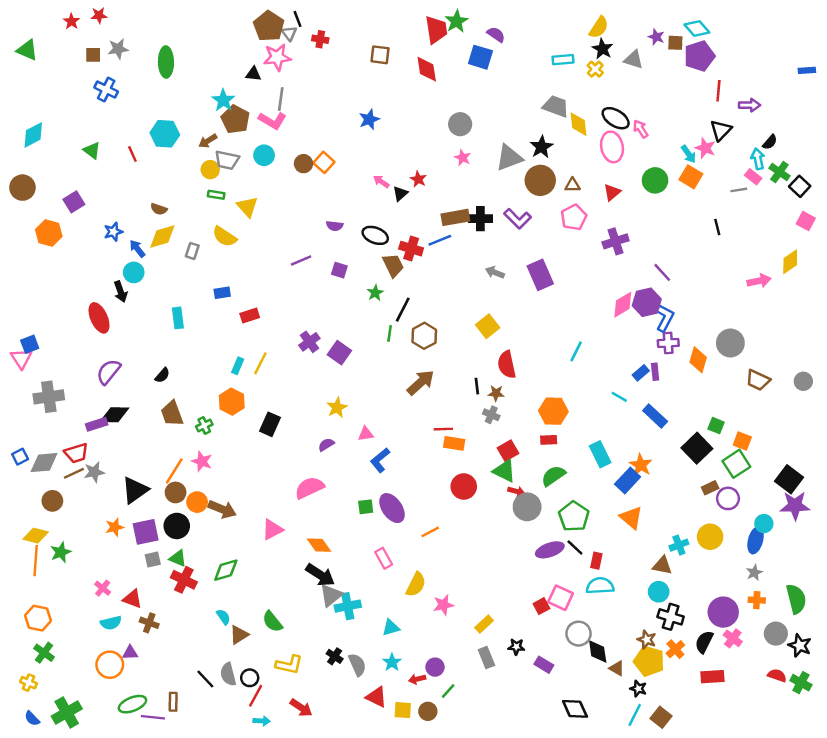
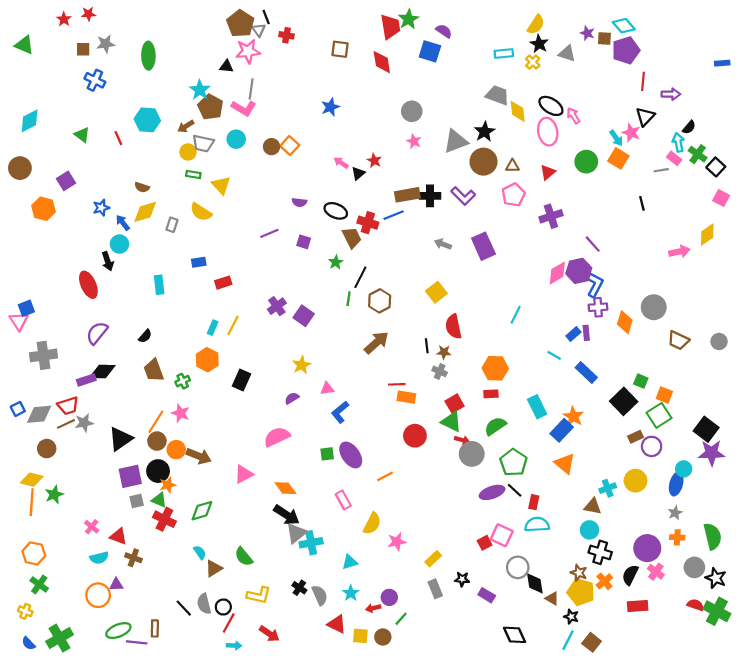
orange star: (115, 527) -> (168, 485), moved
green cross: (801, 683) -> (717, 611), size x1.4

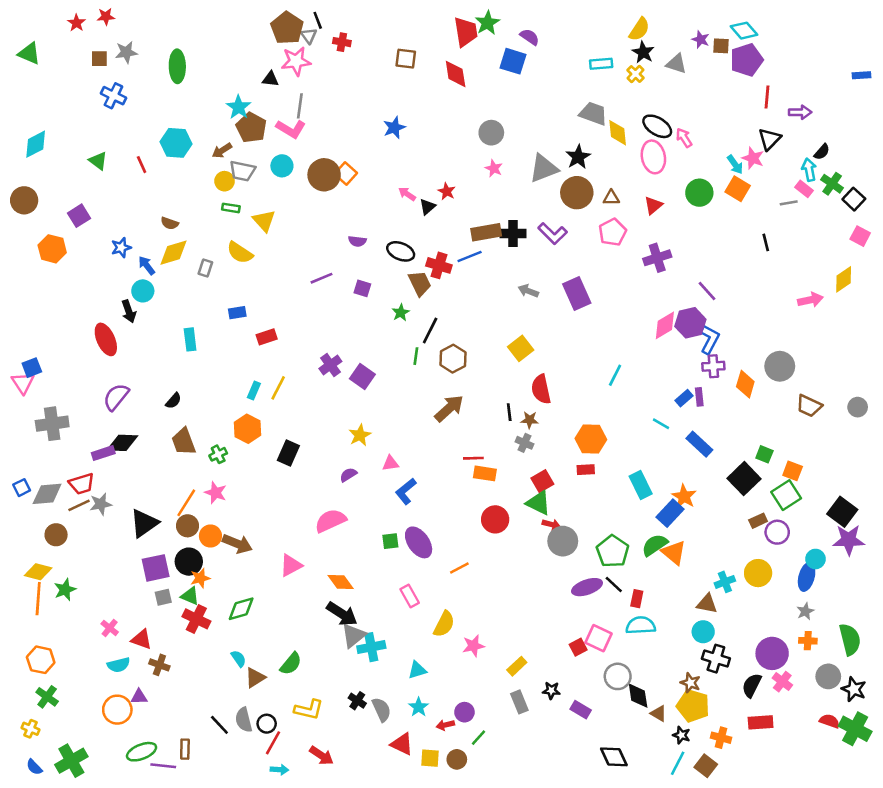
brown circle: (272, 147) -> (324, 175), size x1.6
green semicircle: (495, 426) -> (655, 545), moved
green semicircle: (244, 557) -> (291, 664), turned -102
orange cross: (604, 581) -> (721, 738), moved, turned -35

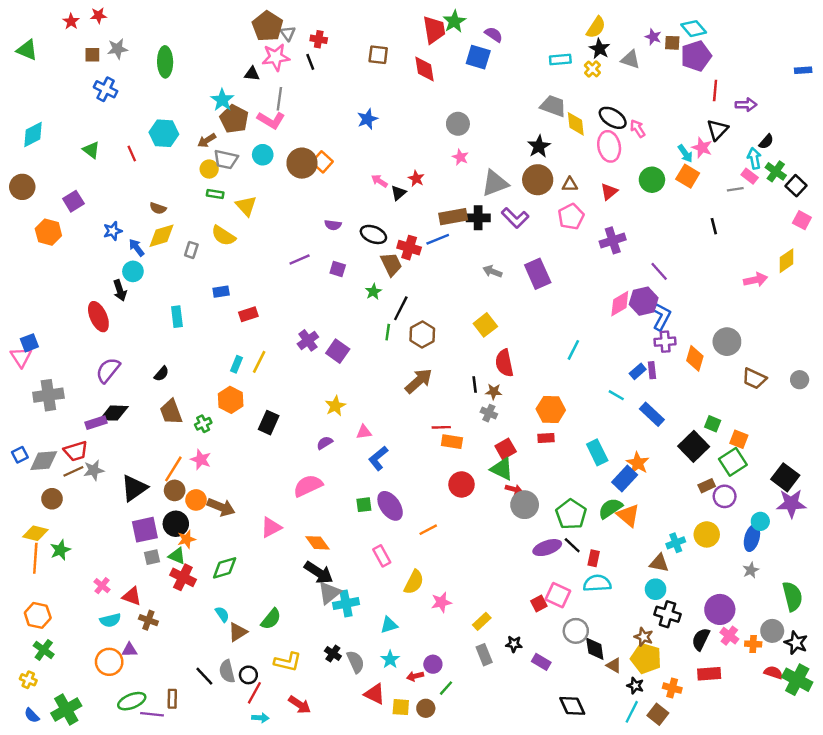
black line: (318, 20) -> (310, 62), moved
gray triangle: (544, 168) -> (495, 183), moved
orange cross: (808, 641) -> (753, 644), moved

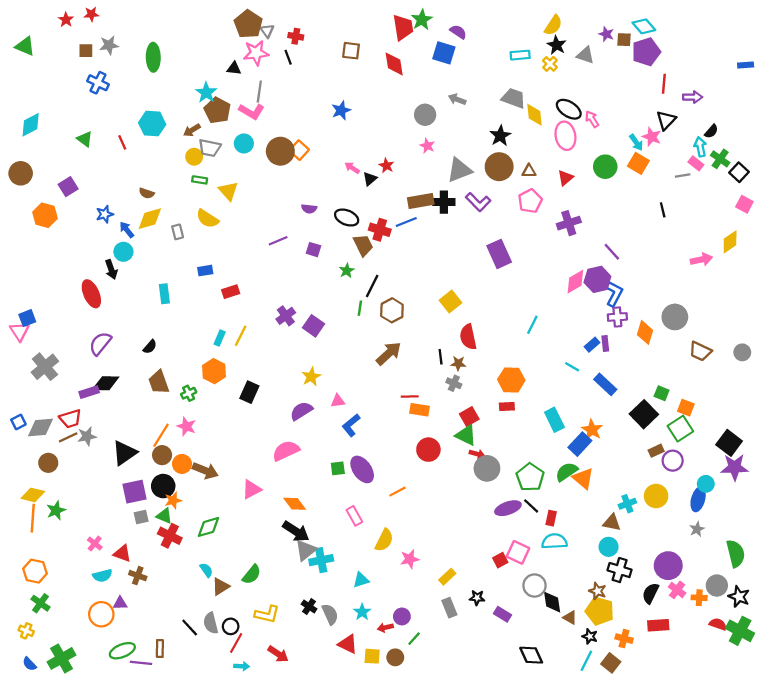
gray rectangle: (191, 250) -> (178, 232), turned -32
gray arrow: (492, 271) -> (457, 99), moved
gray cross: (48, 395) -> (45, 367), turned -32
purple semicircle: (325, 443) -> (301, 411), size x1.5

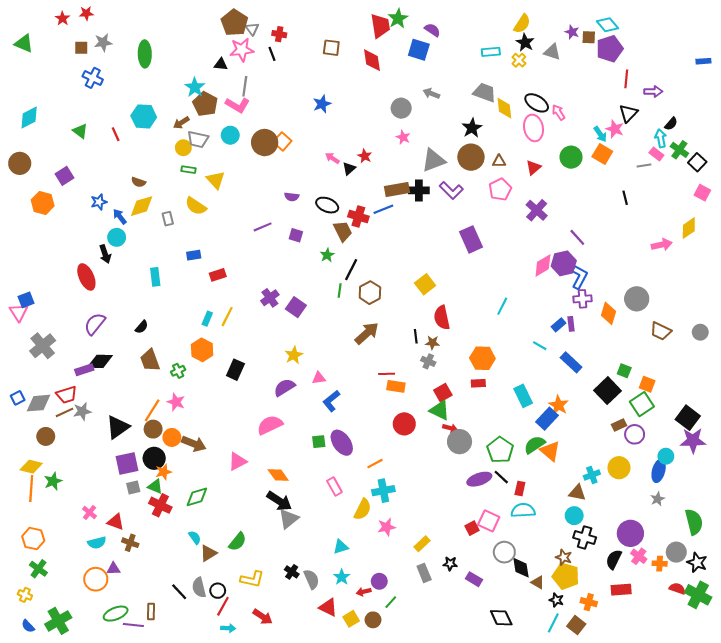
purple cross: (569, 223) -> (537, 210), turned -30
cyan cross: (321, 560) -> (383, 491), moved
yellow square: (372, 656) -> (351, 619), turned -35

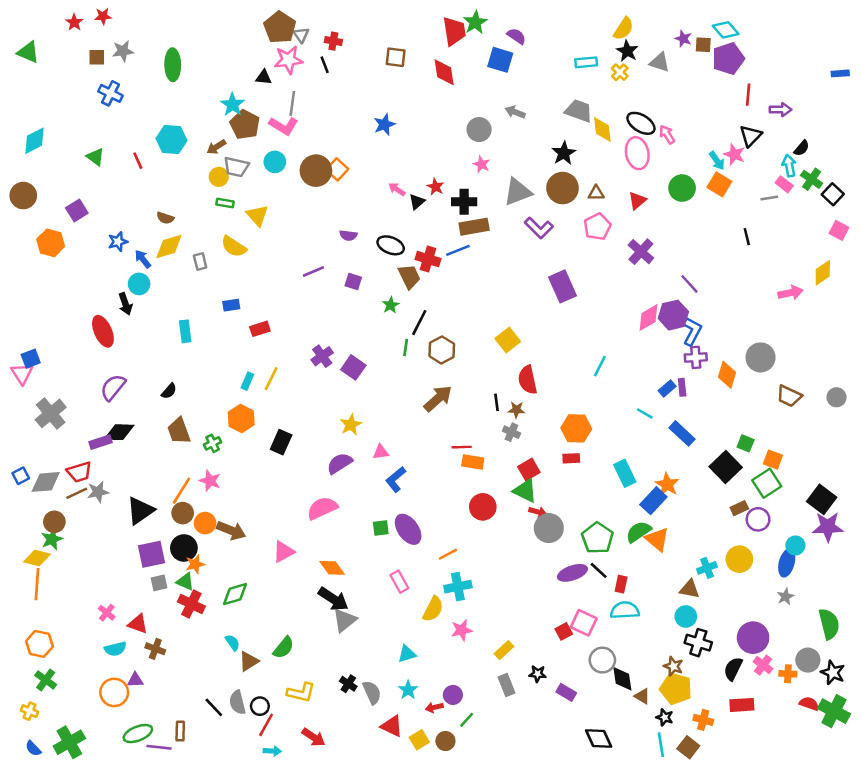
black cross: (419, 190) -> (464, 202), moved
green star: (53, 481) -> (52, 539), moved
cyan line: (553, 623) -> (661, 745), turned -36

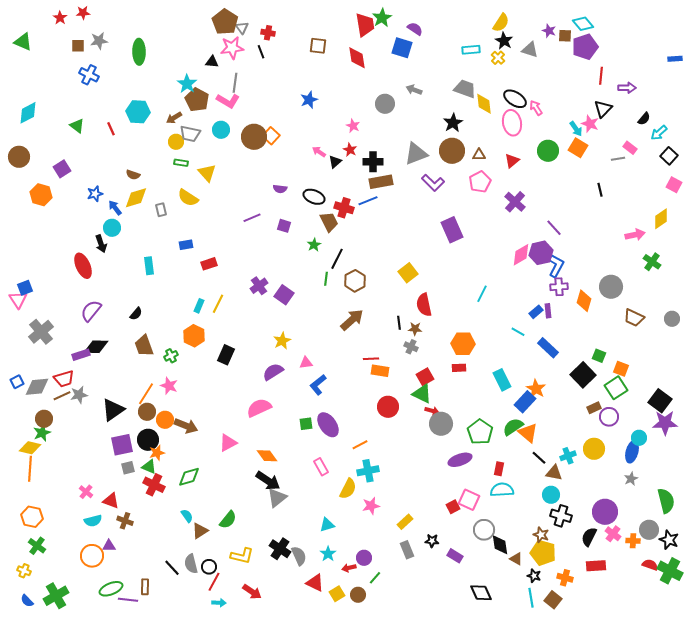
pink star: (482, 164) -> (353, 126), moved
cyan arrow: (789, 166) -> (659, 133), moved, turned -120
green cross: (812, 179) -> (652, 262), moved
black line: (599, 570) -> (539, 458), moved
black cross: (348, 684) -> (280, 549), size x1.5

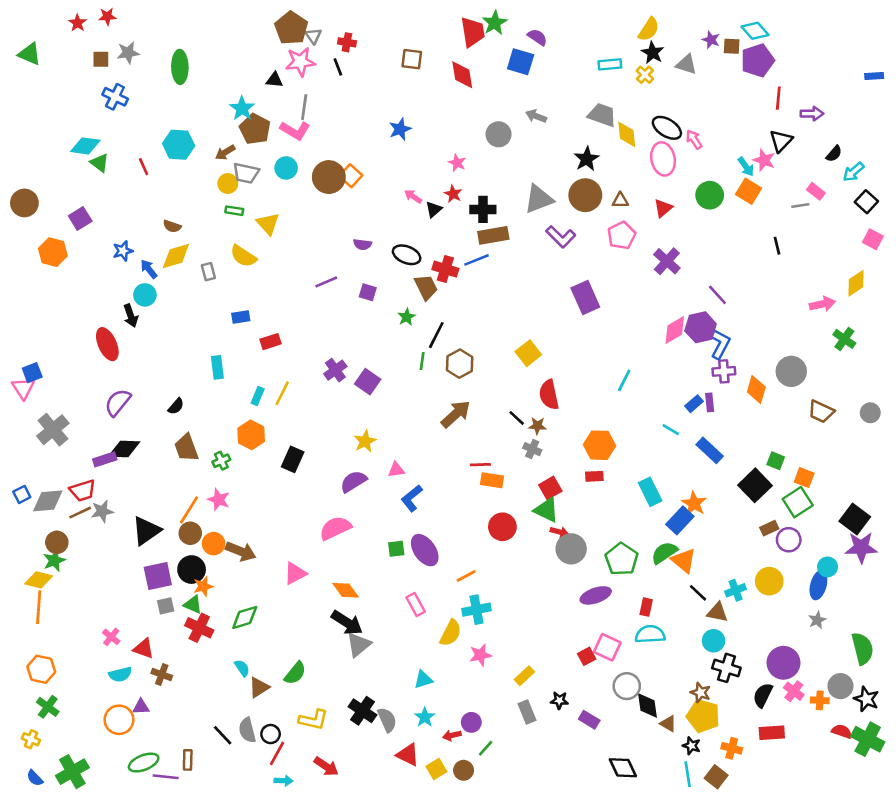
cyan diamond: (28, 113) -> (85, 146), moved, turned 35
cyan rectangle: (149, 266) -> (217, 367), moved
black line: (399, 323) -> (517, 418), turned -40

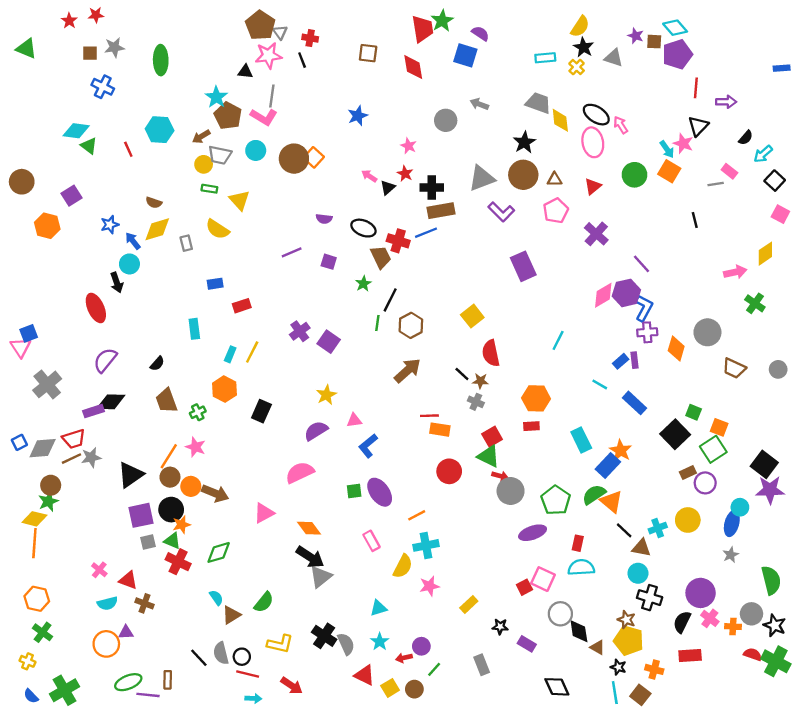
gray rectangle: (527, 712) -> (482, 665), moved
red line: (277, 753) -> (248, 674), turned 75

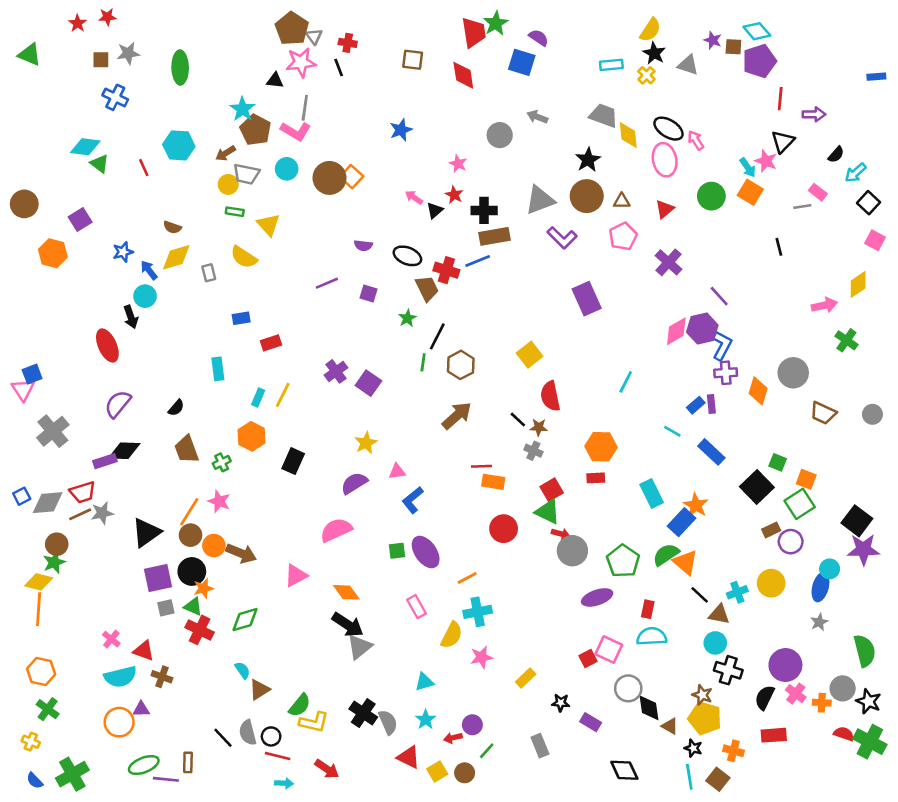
green semicircle: (264, 602) -> (300, 705), moved
cyan semicircle: (107, 603) -> (120, 677), size x1.4

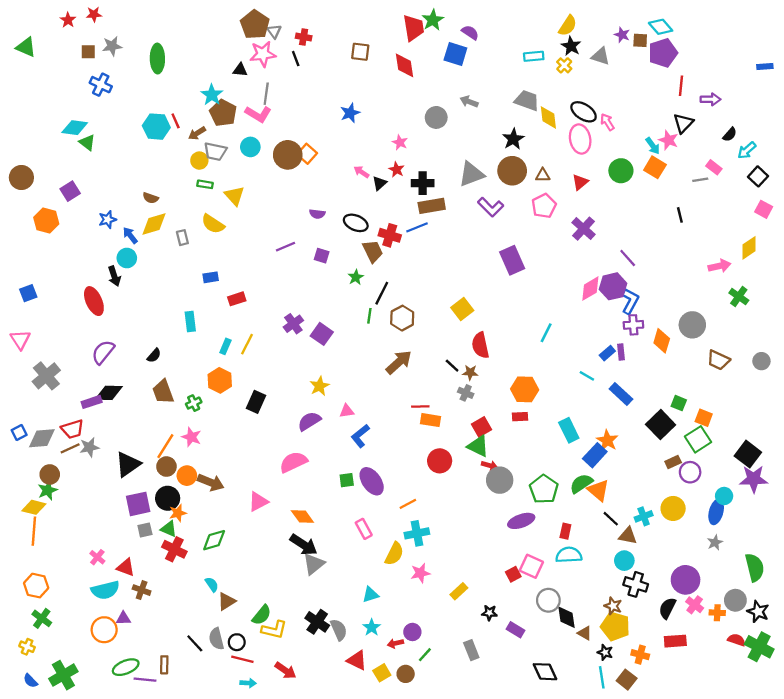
red line: (144, 168) -> (176, 121), moved
blue square: (32, 374) -> (28, 293), moved

